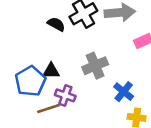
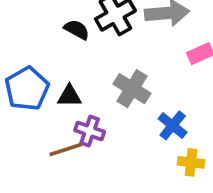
gray cross: (95, 66) -> (132, 89), turned -35
blue pentagon: (30, 81) -> (27, 89), moved

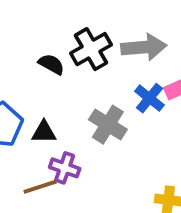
blue cross: (173, 125) -> (149, 98), moved

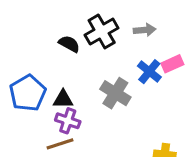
gray arrow: (144, 47) -> (145, 30), size x0.6
purple cross: (65, 168) -> (68, 121), moved

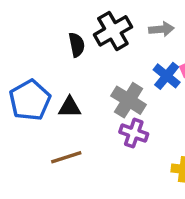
black semicircle: (69, 44) -> (77, 45), turned 50
purple cross: (68, 121) -> (134, 133), moved

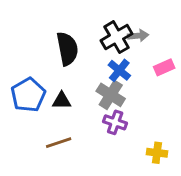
black cross: (113, 31) -> (116, 37), moved
black semicircle: (77, 45) -> (67, 49), size x1.6
blue cross: (167, 76) -> (119, 70), moved

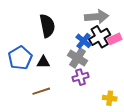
gray arrow: (138, 36) -> (97, 17), size x1.6
black cross: (116, 37) -> (100, 37), moved
purple cross: (115, 122) -> (80, 77), turned -35

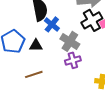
blue cross: (84, 41) -> (52, 24), moved

